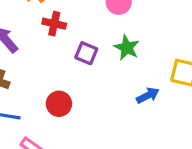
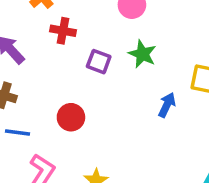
blue arrow: (148, 95) -> (167, 105), turned -35

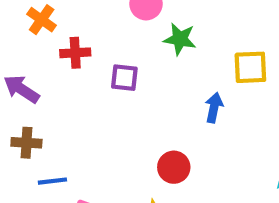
green star: (142, 54) -> (180, 39), moved
red circle: (71, 117) -> (174, 167), moved

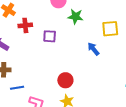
blue arrow: (214, 108) -> (93, 49), turned -48
red circle: (174, 167) -> (65, 80), moved

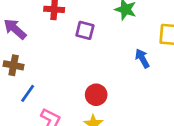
blue line: (17, 88) -> (28, 93), turned -56

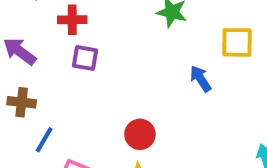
purple square: (85, 30) -> (85, 58), moved

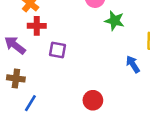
red cross: (72, 20) -> (37, 26), moved

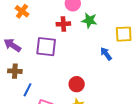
red cross: (37, 26) -> (63, 24), moved
purple square: (58, 50) -> (46, 47), size x1.5

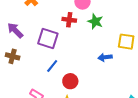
blue arrow: (106, 54) -> (105, 57), turned -72
blue line: (28, 90) -> (52, 66), moved

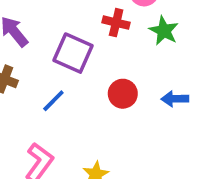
blue line: (52, 66) -> (53, 101), moved
red circle: (70, 81) -> (123, 94), moved

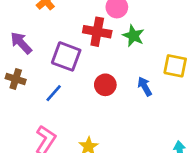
red cross: (116, 23) -> (97, 32), size x1.4
blue arrow: (175, 99) -> (145, 86), turned 66

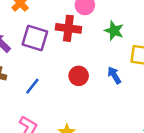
green star: (133, 36) -> (114, 31), moved
purple square: (66, 56) -> (35, 38), moved

